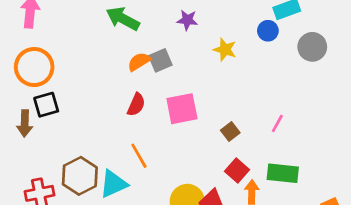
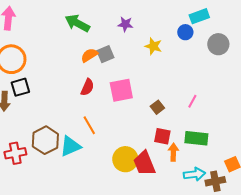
red square: (237, 170) -> (162, 136), turned -30

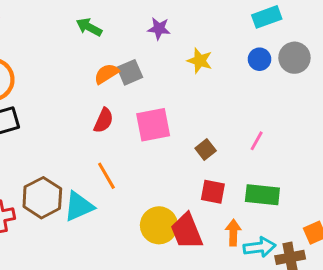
green arrow: (77, 23) -> (89, 27), size x0.7
blue circle: (185, 32) -> (260, 59), moved
orange arrow: (173, 152) -> (233, 233), moved

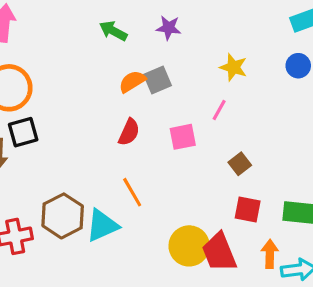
purple star: (159, 29) -> (169, 28), moved
pink square: (153, 125) -> (183, 137), size x0.7
pink line: (257, 141) -> (219, 110), moved

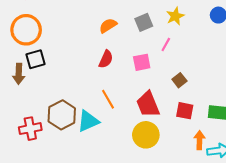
yellow star: (233, 67) -> (175, 16), turned 30
gray square: (158, 80) -> (144, 22), moved
red trapezoid: (219, 252) -> (148, 104), moved

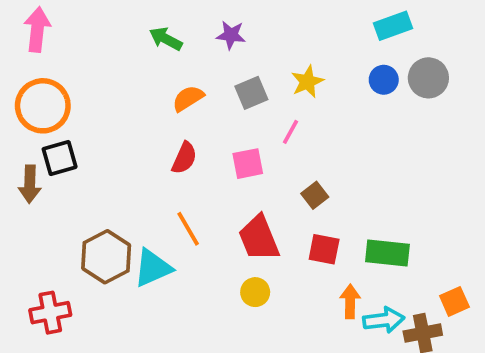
red cross: (30, 129) -> (50, 313), moved
yellow circle: (146, 135) -> (255, 292), size x0.6

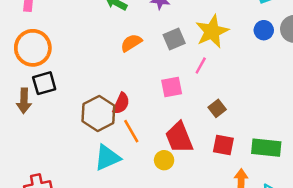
yellow star: (307, 82) -> (212, 31), size x1.5
red semicircle: (184, 158) -> (121, 103), moved
brown hexagon: (106, 257) -> (98, 113), moved
yellow circle: (255, 292) -> (164, 160), moved

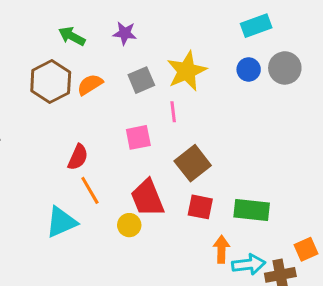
pink line: (201, 66) -> (173, 112), turned -36
brown square: (217, 108) -> (193, 163), size x1.6
brown hexagon: (98, 113) -> (51, 82), moved

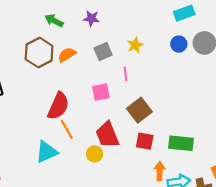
yellow star: (187, 71) -> (135, 45), size x0.6
red semicircle: (78, 157) -> (58, 106), size x1.5

